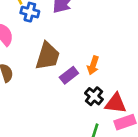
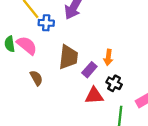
red triangle: (116, 103) -> (94, 96), moved

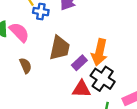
orange arrow: (108, 57) -> (99, 52), size x1.6
black cross: (114, 83) -> (103, 79), size x1.5

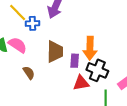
purple rectangle: (79, 63) -> (75, 61), turned -32

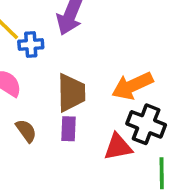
orange arrow: (90, 48) -> (132, 86), turned 65
purple rectangle: (75, 61) -> (69, 129), moved

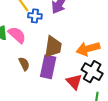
purple rectangle: (69, 129) -> (48, 67), size x1.6
red triangle: (118, 147) -> (74, 82), turned 48

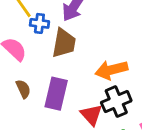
brown trapezoid: (53, 47) -> (64, 43), moved
black cross: (92, 72) -> (116, 102), turned 35

